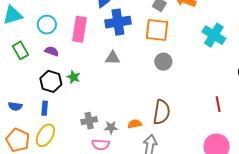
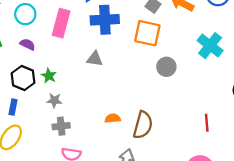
gray circle: (163, 62) -> (166, 67), moved
orange semicircle: (135, 124) -> (113, 118), moved
gray star: (111, 127) -> (54, 100), moved

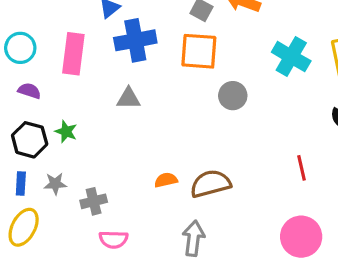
gray star: (54, 100) -> (55, 184), moved
brown semicircle: (143, 125) -> (211, 184), turned -112

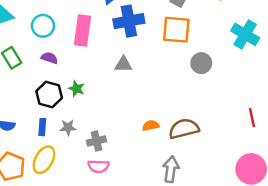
pink semicircle: (114, 239) -> (98, 166), moved

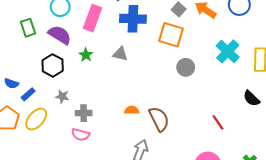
purple semicircle: (49, 58) -> (60, 35), size x1.6
green star: (76, 89) -> (86, 55), moved
red line: (252, 118) -> (218, 122), turned -35
blue rectangle: (42, 127) -> (28, 94), moved, turned 32
brown semicircle: (184, 129) -> (159, 119), turned 65

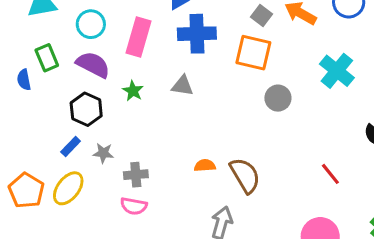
blue semicircle: (11, 83) -> (24, 80), moved, turned 64
blue rectangle: (28, 94) -> (71, 146), moved

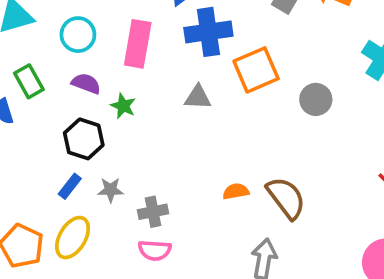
orange square: (253, 53) -> (256, 70), moved, turned -30
purple semicircle: (93, 65) -> (86, 84), size x0.7
green star: (133, 91) -> (123, 106), moved

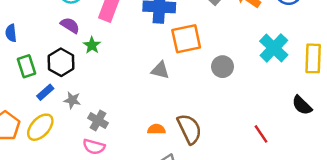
green rectangle: (29, 81) -> (26, 66), moved
gray triangle: (198, 97) -> (160, 70), moved
orange semicircle: (236, 191) -> (156, 129), moved
gray cross: (153, 212) -> (98, 121), turned 30

